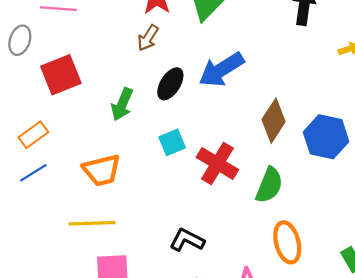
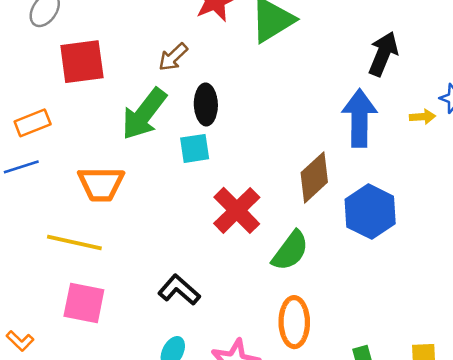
brown arrow: (148, 38) -> (173, 57), moved
blue arrow: (221, 70) -> (359, 118), moved, turned 108
black ellipse: (170, 84) -> (206, 104), turned -48
green arrow: (122, 104) -> (144, 114), size x1.4
cyan square: (172, 142) -> (195, 148), moved

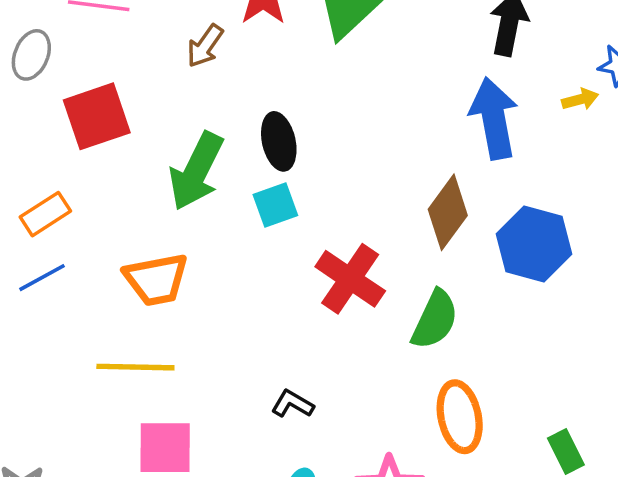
brown arrow: (173, 57) -> (205, 46), moved
black L-shape: (179, 290) -> (292, 404), size x0.7

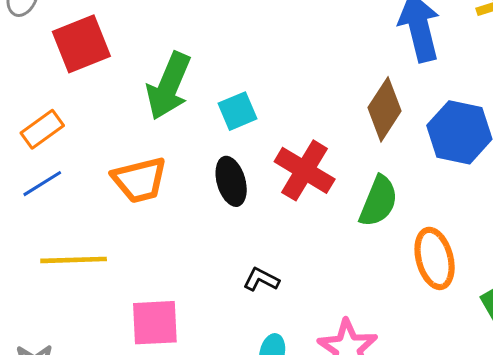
black ellipse: (279, 141) -> (231, 181), moved
yellow line: (135, 367) -> (74, 260), moved
orange ellipse: (460, 417) -> (435, 258), moved

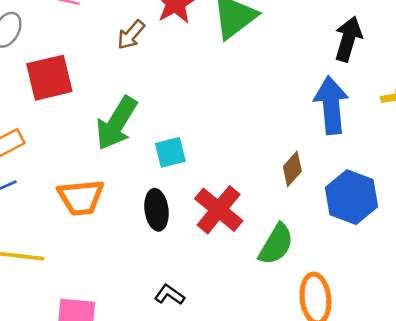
brown diamond: (385, 109) -> (292, 169), size x0.7

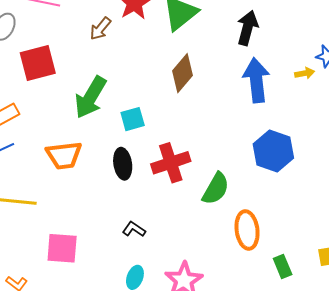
black arrow: (348, 39) -> (247, 28), moved
brown diamond: (292, 169) -> (183, 73), moved, size x1.4
red cross: (219, 210) -> (171, 163), turned 33

